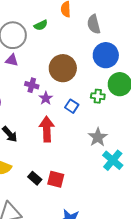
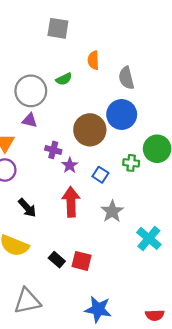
blue circle: (106, 55) -> (122, 115), moved
gray star: (98, 137) -> (112, 211), moved

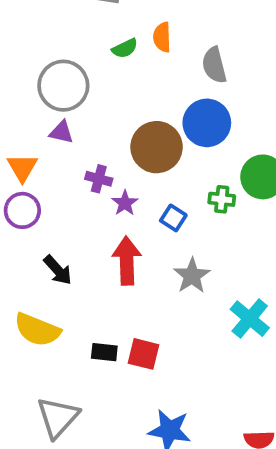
green semicircle: (64, 79) -> (125, 48), moved
black rectangle: (57, 260) -> (104, 352), turned -35
gray triangle: (27, 301) -> (58, 417), turned -36

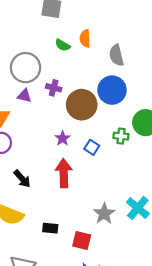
green semicircle: (125, 48) -> (63, 45), turned 56
purple cross: (99, 179) -> (54, 88), moved
gray star: (192, 276) -> (104, 214), moved
red square: (143, 354) -> (82, 241), moved

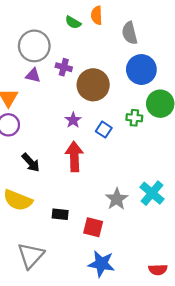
blue circle: (112, 90) -> (141, 70), moved

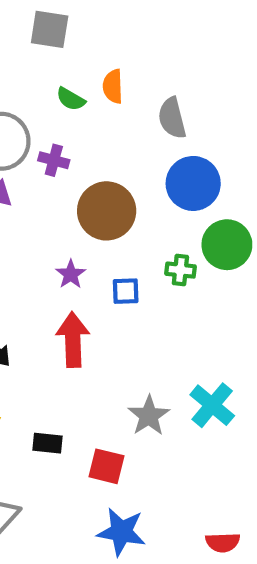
purple cross: (64, 67) -> (54, 160), moved
blue square: (104, 130) -> (126, 291), turned -35

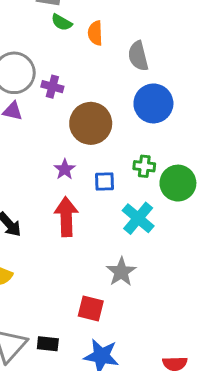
green semicircle: (71, 99) -> (62, 22), moved
green circle: (227, 245) -> (178, 183), moved
cyan cross: (212, 405) -> (138, 218), moved
black rectangle: (47, 443) -> (48, 344), moved

